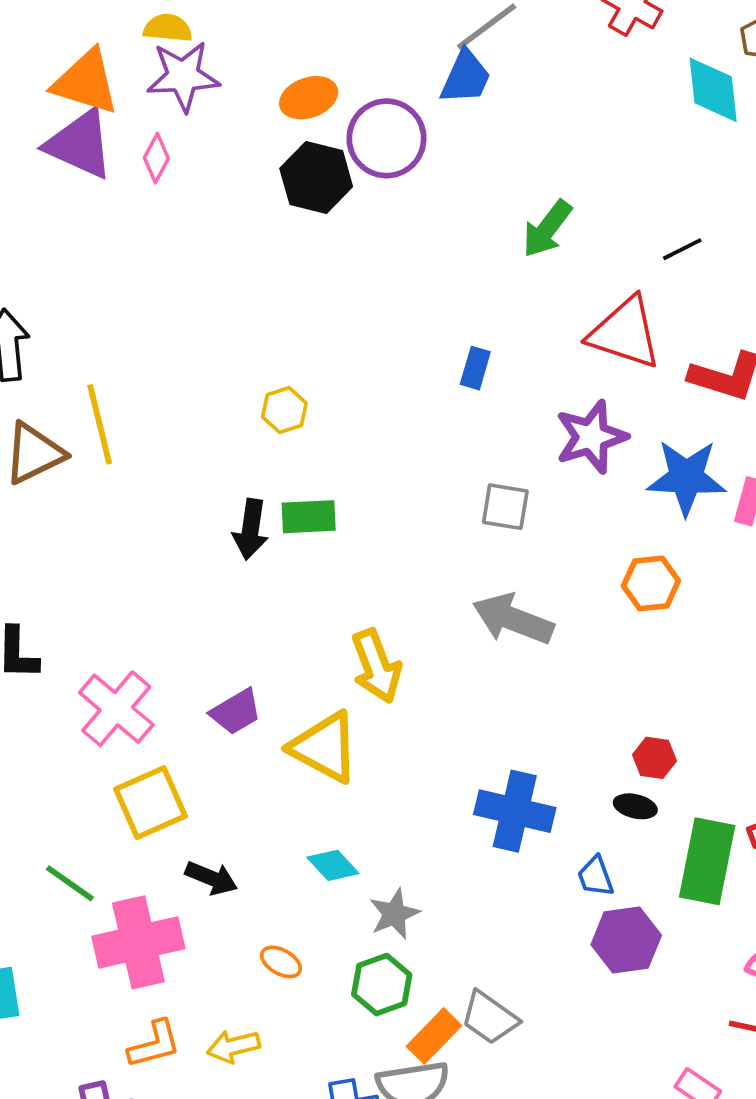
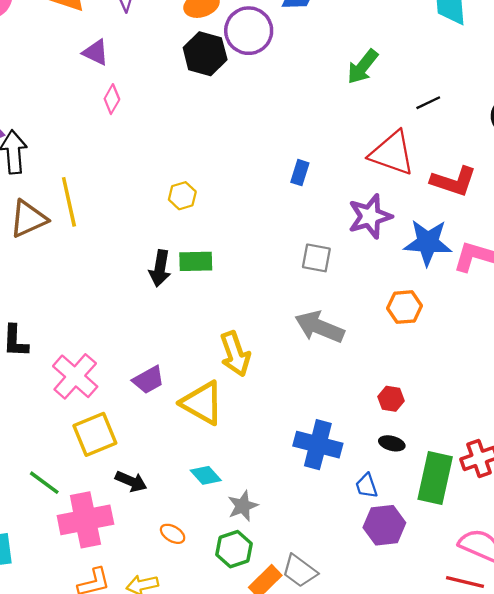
purple triangle: (80, 144) -> (96, 52), moved, size x0.6
pink diamond: (156, 158) -> (112, 99), moved
green arrow: (547, 229) -> (363, 67), moved
red hexagon: (654, 758) -> (391, 399), moved

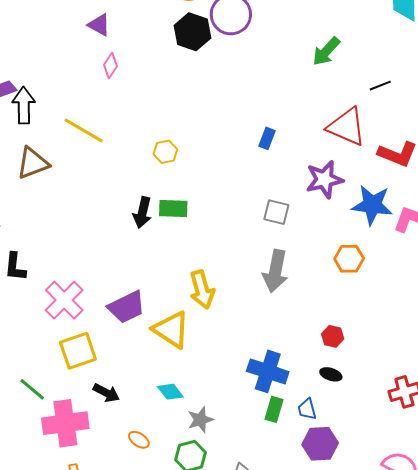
yellow line: (69, 202) -> (84, 130), moved, turned -51
gray arrow: (319, 327) -> (275, 271), turned -105
purple trapezoid: (148, 380) -> (127, 307), size x1.4
green rectangle: (435, 478) -> (274, 409), moved, size x0.6

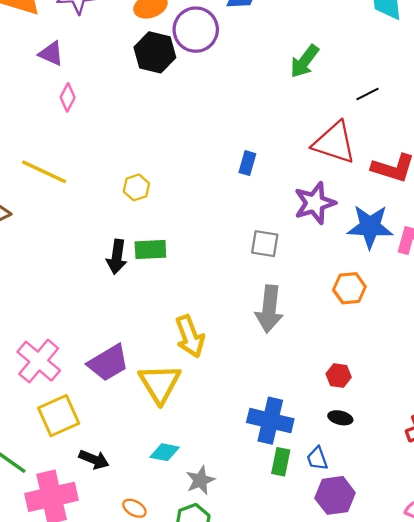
yellow triangle: (171, 330) -> (160, 383), turned 30
cyan diamond: (170, 392) -> (165, 452), turned -36

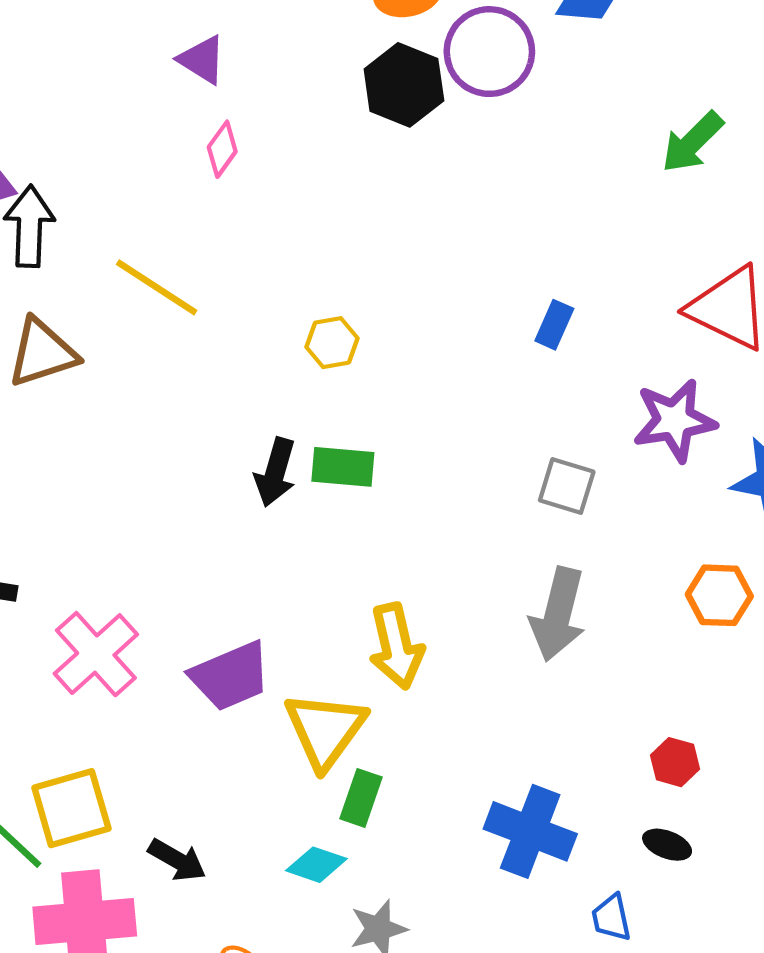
yellow square: (59, 416) -> (71, 808), moved
green rectangle: (281, 462) -> (361, 798), moved

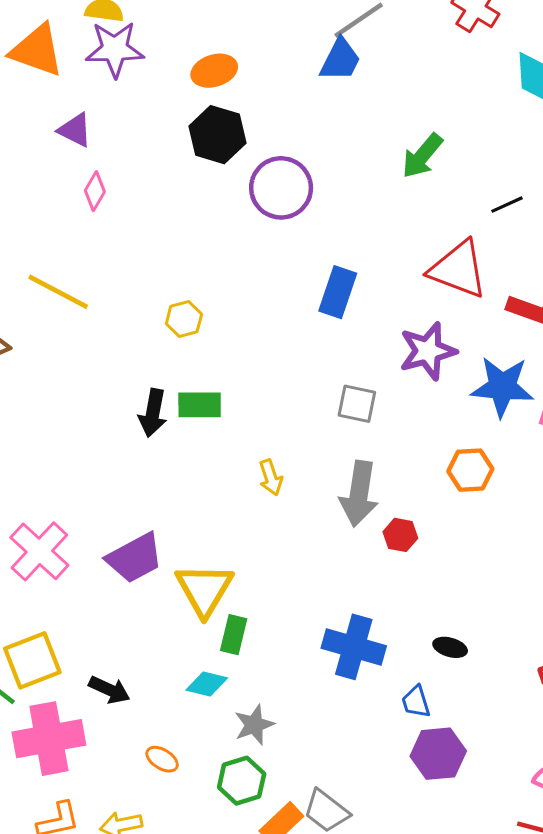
purple circle: (489, 52) -> (281, 188), moved
blue rectangle: (554, 325) -> (338, 292), size x1.5
yellow arrow: (396, 646) -> (271, 477), moved, size x0.6
red hexagon: (675, 762) -> (400, 535), moved

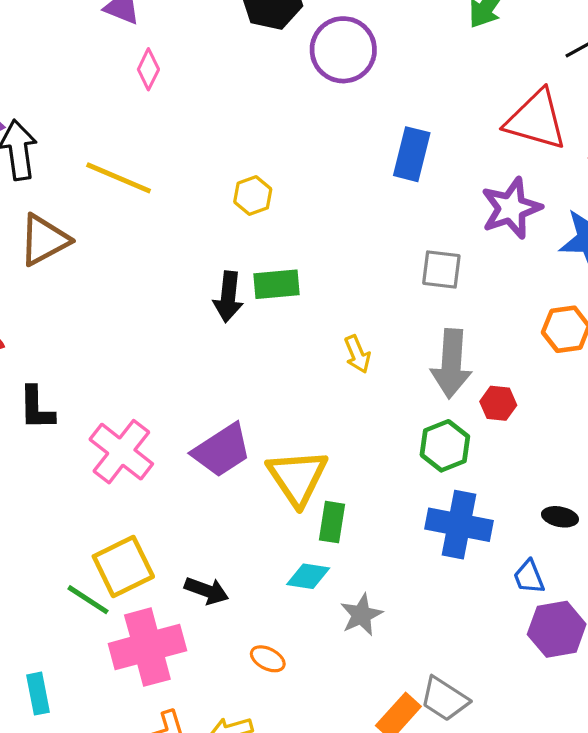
green hexagon: (242, 781) -> (445, 446), moved

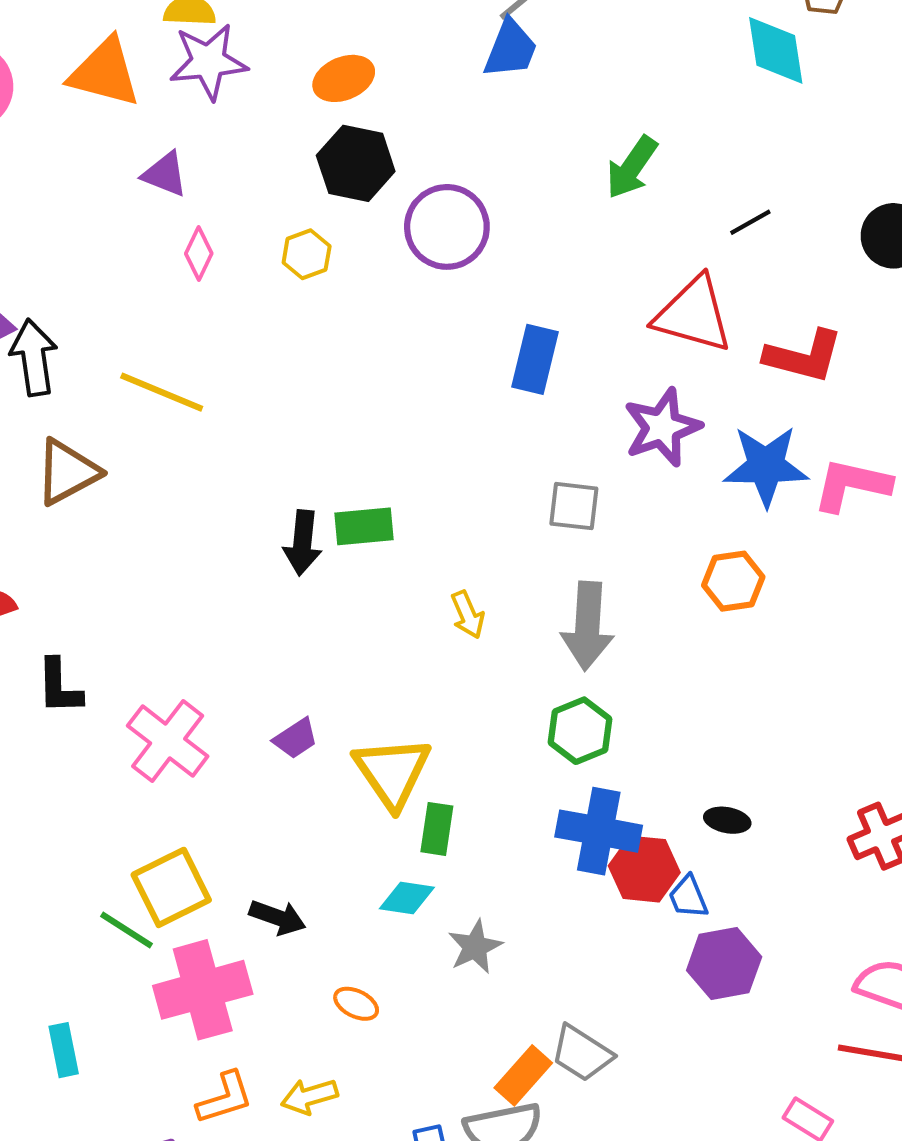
yellow hexagon: (253, 196) -> (307, 254), moved
red hexagon: (498, 403) -> (644, 869), moved, size x1.5
purple trapezoid: (222, 450) -> (296, 738), size x0.6

